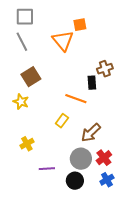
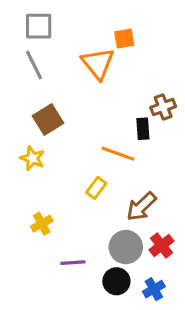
blue cross: (107, 180) -> (154, 289), moved

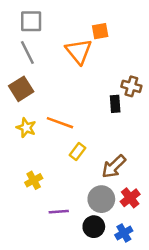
brown cross: (163, 107) -> (131, 86), turned 36
brown square: (48, 119) -> (21, 89), moved
orange line: (118, 154) -> (60, 123), moved

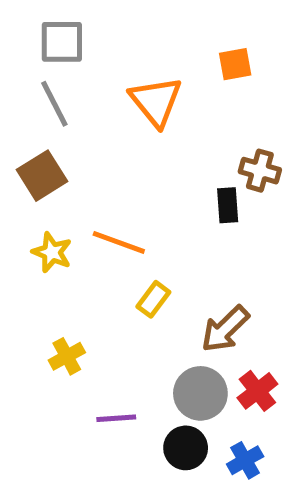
orange square: (100, 31) -> (235, 64), moved

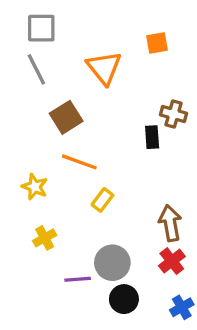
brown square: (42, 176) -> (66, 117), moved
yellow star: (52, 252) -> (35, 187), moved
brown arrow: (225, 329) -> (170, 223), moved, turned 124
gray circle: (200, 393) -> (112, 263), moved
blue cross: (245, 460) -> (182, 307), moved

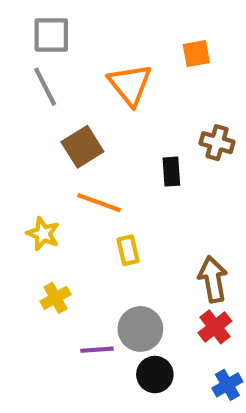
black rectangle: (152, 137) -> (171, 172), moved
yellow rectangle: (102, 200) -> (128, 250), turned -50

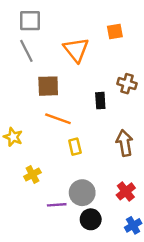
brown square: (82, 147) -> (48, 86), turned 30
yellow star: (43, 234) -> (13, 137), moved
brown arrow: (213, 279) -> (125, 143), moved

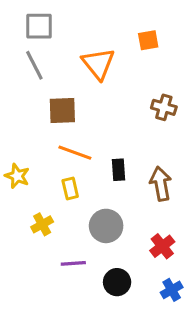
black rectangle: (100, 101) -> (119, 170), moved
yellow rectangle: (75, 147) -> (70, 188), moved
gray circle: (82, 193) -> (106, 226), moved

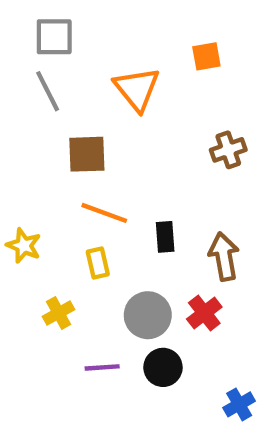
brown cross: (164, 107) -> (228, 150), turned -35
red cross: (162, 246) -> (204, 313), moved
black circle: (117, 282) -> (163, 367), moved

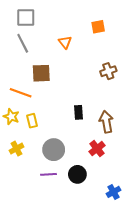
orange triangle: (137, 89) -> (65, 42), size x0.6
orange line: (104, 213) -> (21, 93), moved
yellow rectangle: (98, 263) -> (32, 121), moved
yellow cross: (59, 313) -> (16, 149), moved
gray circle: (148, 315) -> (54, 150), moved

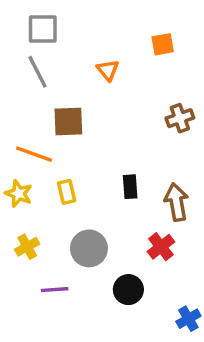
yellow rectangle: (32, 121) -> (67, 192), moved
purple line: (48, 174) -> (55, 290), moved

